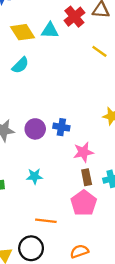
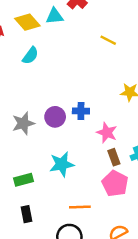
yellow line: (99, 51) -> (108, 40), moved
pink star: (83, 152) -> (107, 133), turned -30
cyan star: (35, 176) -> (62, 164), size x1.5

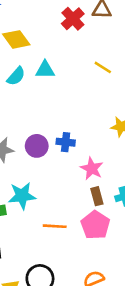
cyan triangle: (54, 16) -> (45, 70), moved
cyan star: (62, 164) -> (22, 196), moved
orange line: (80, 207) -> (55, 226), moved

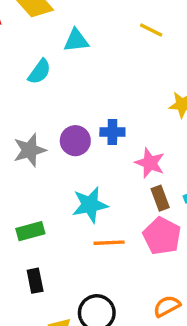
cyan semicircle: (16, 76) -> (39, 72), moved
cyan star: (22, 196) -> (90, 205), moved

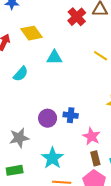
cyan semicircle: (39, 72) -> (21, 74), moved
gray star: (30, 150) -> (19, 138), moved
cyan star: (90, 205) -> (52, 158), turned -30

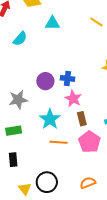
pink star: (91, 136) -> (73, 99), moved
brown rectangle: (95, 158) -> (82, 119), moved

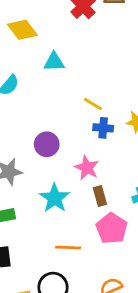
yellow line: (96, 22) -> (93, 104), moved
blue cross: (67, 78) -> (103, 128), moved
orange line: (58, 142) -> (68, 247), moved

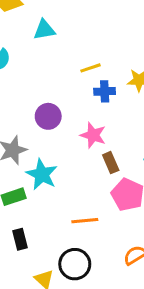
yellow line: (93, 104) -> (91, 68), turned -42
cyan star: (55, 198) -> (42, 174), moved

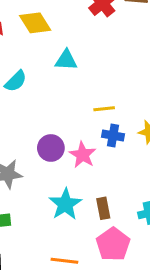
pink star: (93, 135) -> (83, 155), moved
cyan star: (42, 174) -> (65, 204), moved

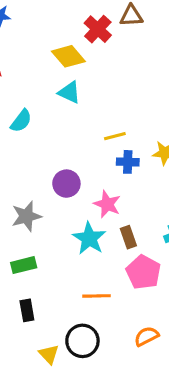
yellow diamond: (35, 23) -> (68, 56), moved
cyan triangle: (66, 60) -> (69, 92), turned 30
pink star: (83, 155) -> (107, 204), moved

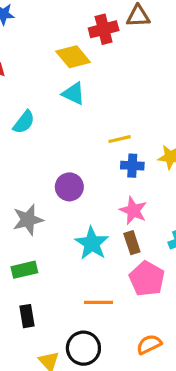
red cross: (98, 29) -> (104, 29), turned 32
pink star: (107, 204) -> (133, 210), moved

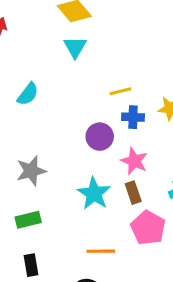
cyan triangle: (74, 94) -> (75, 47), turned 35
cyan semicircle: (24, 122) -> (28, 94), moved
purple circle: (69, 187) -> (100, 137), moved

